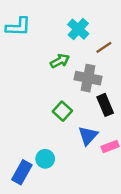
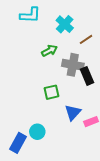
cyan L-shape: (18, 27) -> (30, 15), moved
black rectangle: (105, 105) -> (87, 76), moved
green square: (62, 111) -> (51, 92), turned 35

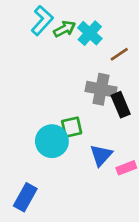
cyan L-shape: (30, 15) -> (42, 21), turned -50
green arrow: (49, 51) -> (65, 29), moved
cyan circle: (37, 132) -> (52, 141), moved, size x1.5

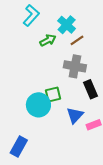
green arrow: (65, 29) -> (48, 40), moved
brown line: (119, 54) -> (77, 40), moved
black rectangle: (121, 105) -> (91, 89), moved

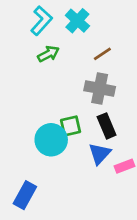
cyan cross: (67, 25) -> (77, 21), moved
green arrow: (48, 40) -> (48, 54), moved
black rectangle: (91, 89) -> (107, 126), moved

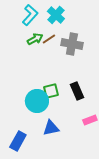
brown line: (102, 54) -> (49, 39), moved
gray cross: (100, 89) -> (72, 44), moved
blue triangle: (100, 154) -> (51, 128), moved, turned 36

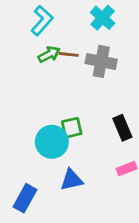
cyan cross: (56, 15) -> (103, 18), moved
brown line: (49, 39) -> (69, 54), turned 40
black rectangle: (77, 91) -> (122, 128), moved

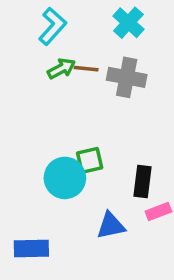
black rectangle: (122, 128) -> (143, 181), moved, turned 30
blue triangle: (72, 180) -> (111, 226), moved
blue rectangle: (25, 198) -> (31, 249), turned 60

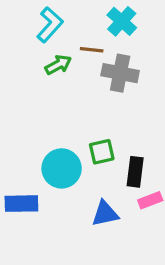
brown line: (86, 69) -> (92, 50), moved
green square: (90, 160) -> (102, 152), moved
blue rectangle: (31, 249) -> (21, 204), moved

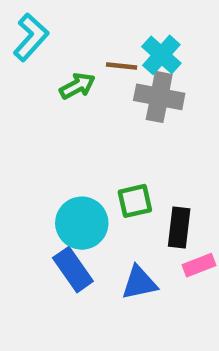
cyan cross: (122, 21) -> (161, 55), moved
cyan L-shape: (50, 25) -> (31, 37), moved
blue rectangle: (21, 204) -> (73, 270), moved, turned 56

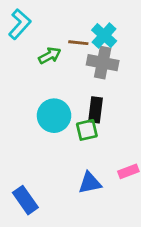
cyan circle: (82, 223) -> (54, 116), moved
black rectangle: (179, 228) -> (95, 110), moved
blue rectangle: (73, 270) -> (25, 200), moved

